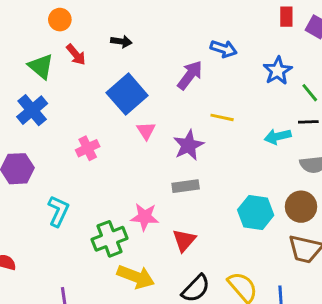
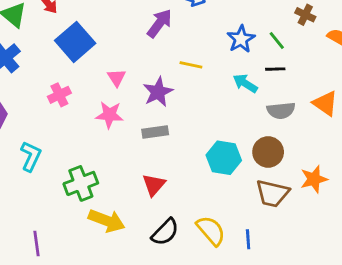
blue star: (278, 71) -> (241, 39), moved
blue square: (127, 94) -> (75, 42), moved
cyan arrow: (278, 136) -> (245, 83), turned 45
pink star: (145, 217) -> (109, 115), moved

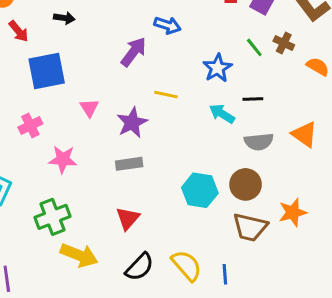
green line: (277, 40) -> (254, 47), moved
blue square: (75, 42) -> (47, 71), turned 30
pink star: (109, 115) -> (63, 159), moved

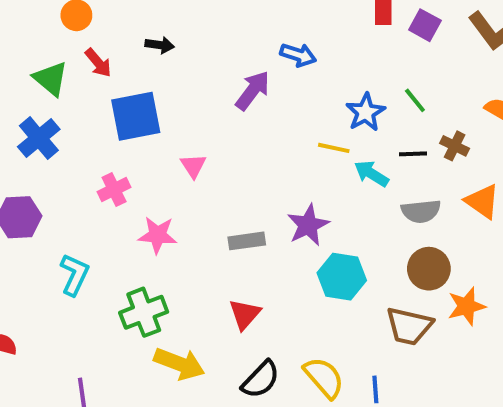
brown cross: (284, 43) -> (455, 146), moved
green line: (254, 47) -> (415, 100), moved
yellow line: (166, 95) -> (334, 148), moved
purple star: (132, 123) -> (308, 225), moved
brown circle: (246, 184) -> (429, 269), moved

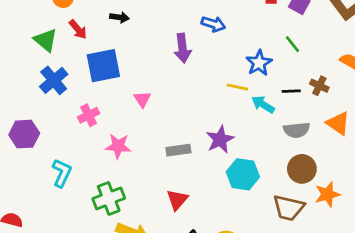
purple arrow: (253, 90) -> (183, 48), turned 136
green line: (415, 100) -> (293, 44), moved
blue cross: (39, 138) -> (54, 80), moved

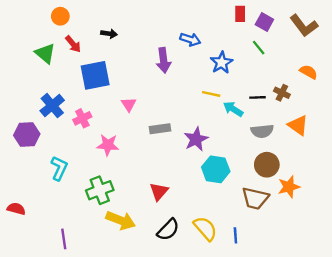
green line: (293, 44) -> (259, 48), moved
blue star: (259, 63) -> (222, 63), moved
blue cross: (54, 80) -> (52, 106), moved
gray rectangle: (178, 150) -> (160, 129), moved

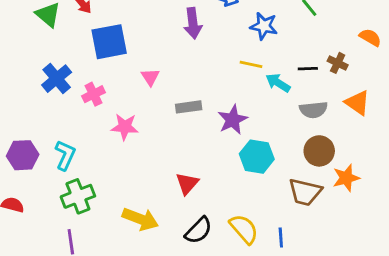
blue star: (222, 63) -> (264, 26), turned -30
purple hexagon: (27, 135) -> (23, 155), moved
green cross: (100, 190) -> (78, 196), moved

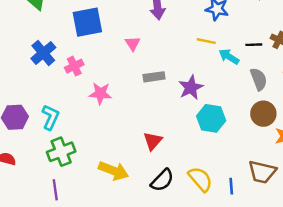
pink triangle: (150, 77) -> (133, 43), moved
gray semicircle: (313, 110) -> (259, 79), turned -105
brown trapezoid: (305, 192) -> (262, 172), moved

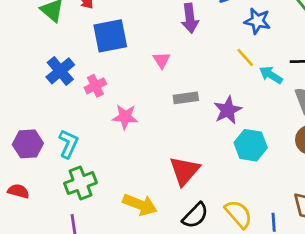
yellow line: (206, 41) -> (245, 57), turned 36
red triangle: (153, 141) -> (184, 171), size x1.4

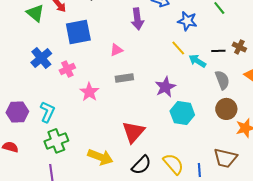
pink triangle: (162, 60) -> (116, 50), turned 40
gray rectangle: (186, 98) -> (124, 78), moved
pink star: (125, 117) -> (89, 92), turned 30

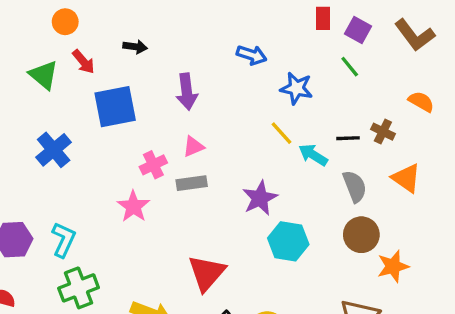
purple arrow: (137, 19) -> (187, 92), moved
pink triangle: (116, 50) -> (193, 147), moved
pink cross: (67, 69) -> (153, 165), moved

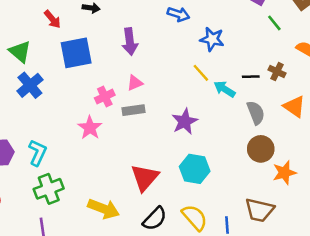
green line: (350, 67) -> (274, 23), moved
green triangle: (44, 75) -> (20, 52), moved
cyan hexagon: (288, 241) -> (195, 169), moved

